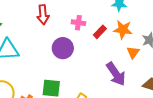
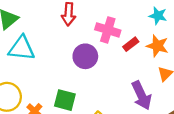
pink cross: (78, 23) -> (108, 30), size x1.5

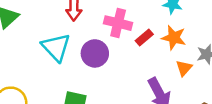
cyan triangle: (22, 48) -> (56, 47), moved, turned 44

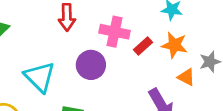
cyan triangle: (56, 47) -> (40, 77), moved
orange triangle: (184, 68) -> (186, 77), turned -42

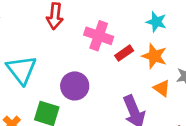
purple circle: (91, 65) -> (75, 86), moved

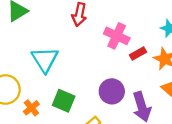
purple circle: (75, 86) -> (112, 91), moved

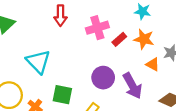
pink cross: (117, 36) -> (97, 28), turned -30

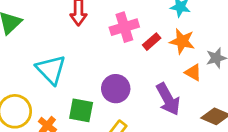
purple circle: (103, 78) -> (116, 89), moved

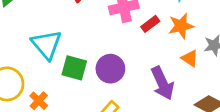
orange star: (182, 41) -> (181, 26), turned -30
green square: (81, 110) -> (74, 68), moved

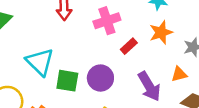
red rectangle: (150, 24) -> (129, 46), moved
orange triangle: (190, 58) -> (179, 74), moved, turned -42

